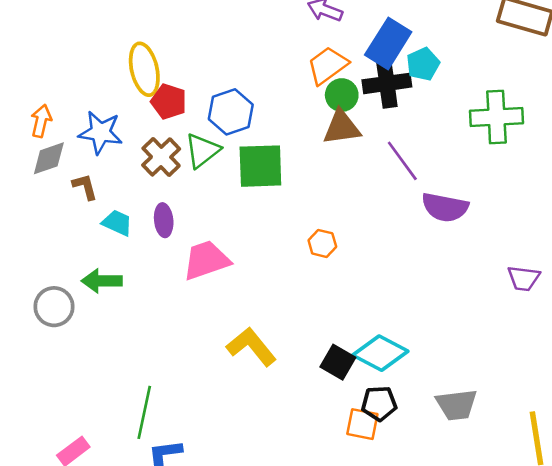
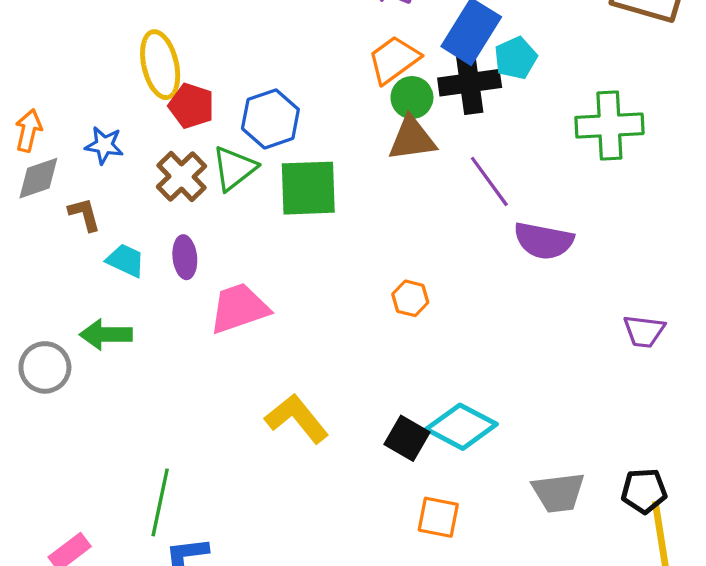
blue star: (100, 132) -> (104, 145), size x0.7
orange hexagon: (322, 243) -> (410, 298), moved
black pentagon: (379, 403) -> (644, 491), moved

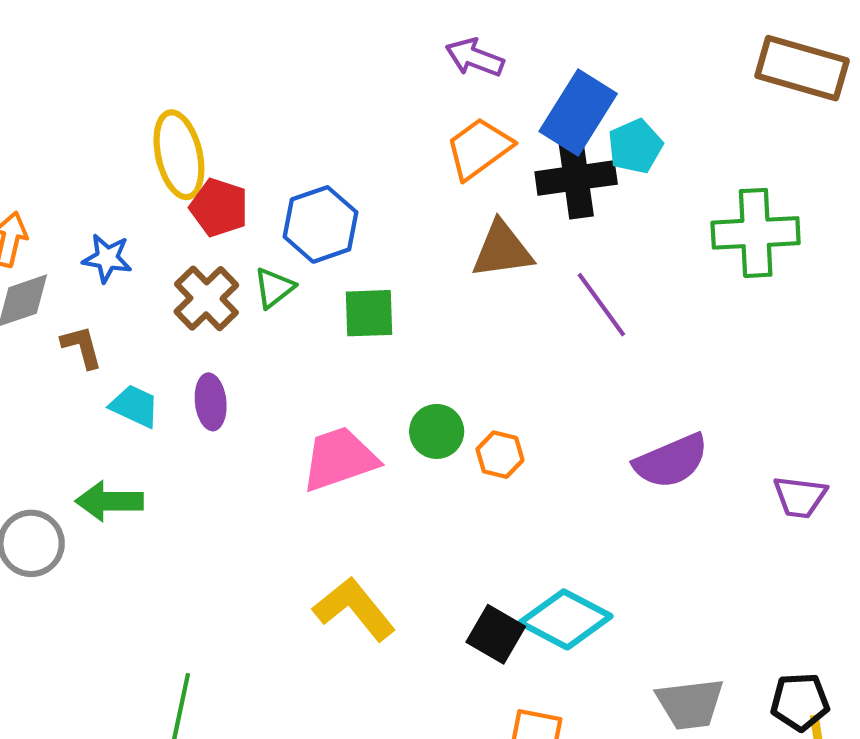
green circle: (412, 98) -> (437, 431), moved
green triangle: (234, 168) -> (274, 288), size x0.7
green square: (308, 188) -> (369, 313), size x0.7
purple semicircle: (544, 241) -> (671, 461), moved, turned -34
pink trapezoid: (239, 308) -> (339, 459), moved

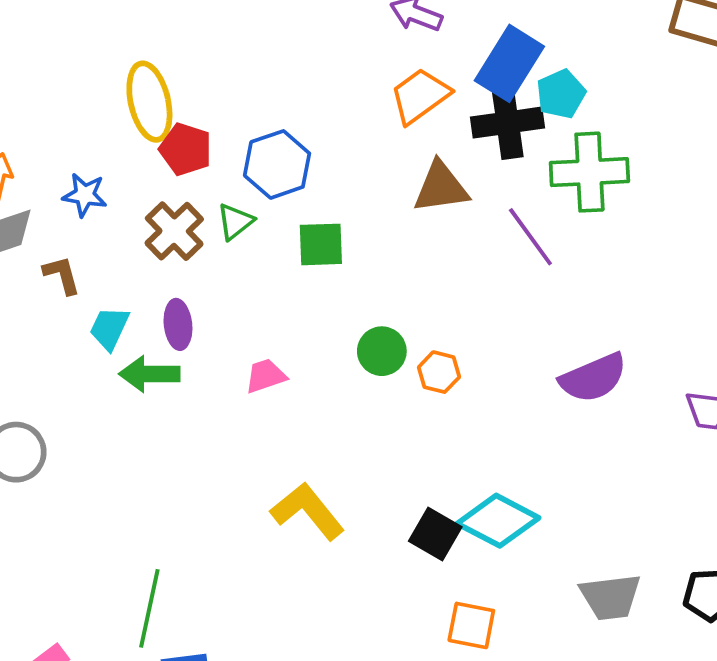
green cross: (756, 233) -> (589, 172), moved
cyan trapezoid: (135, 406) -> (109, 328), turned -90
pink trapezoid: (339, 459) -> (266, 376), moved, size x0.6
green arrow: (109, 501) -> (149, 374), moved

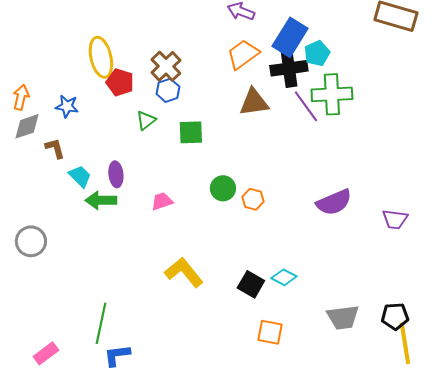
blue hexagon: (277, 164) -> (168, 90), size x0.7
brown cross: (174, 231) -> (166, 66), moved
purple line: (530, 237) -> (306, 106), moved
cyan trapezoid: (109, 328) -> (80, 176), turned 110
cyan diamond: (498, 521) -> (284, 277), size x0.6

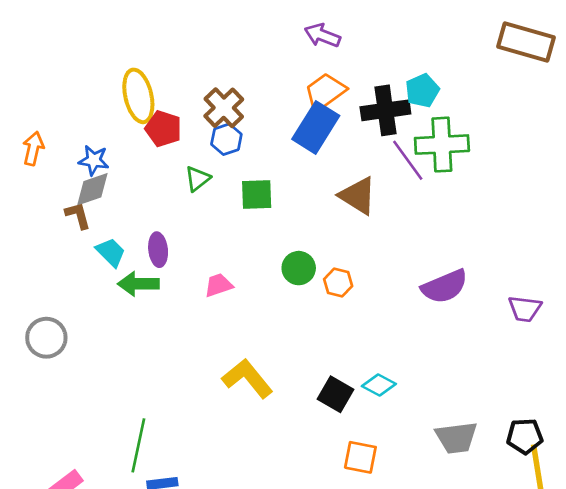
blue rectangle: (290, 37) -> (316, 127), moved
brown triangle: (254, 102) -> (358, 196), moved, turned 40
gray diamond: (27, 126) -> (92, 189), moved

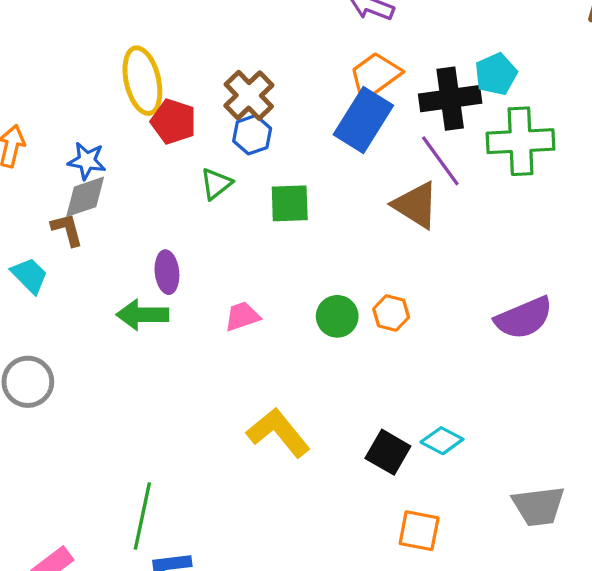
purple line: (408, 160) -> (440, 161), moved
cyan trapezoid: (111, 252) -> (29, 275), moved
green circle: (299, 268) -> (337, 316), moved

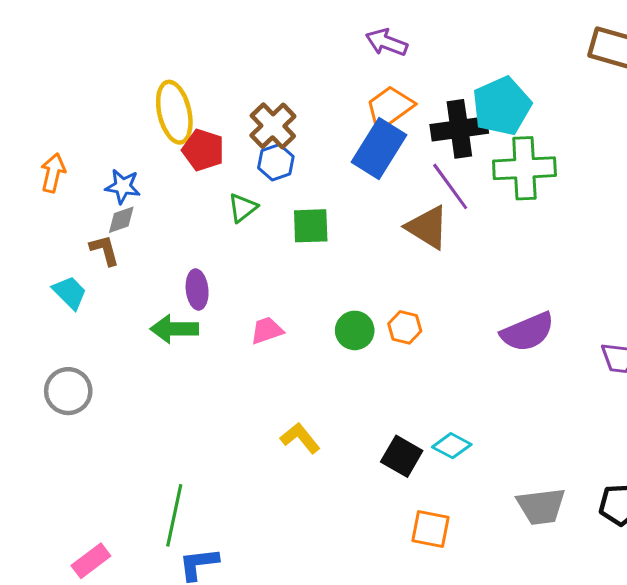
cyan pentagon: (496, 74) -> (502, 106), size x1.5
gray diamond: (85, 197) -> (121, 220), size x0.7
yellow L-shape: (278, 433) -> (300, 438), size x0.7

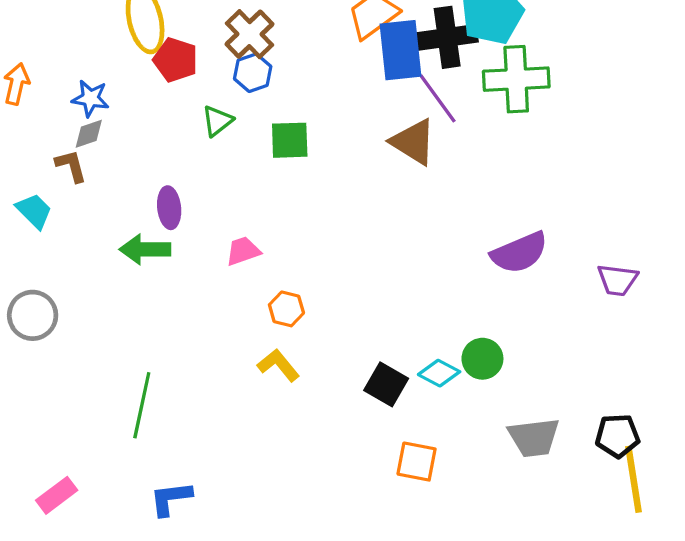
blue rectangle: (379, 149) -> (401, 50), moved, turned -38
orange hexagon: (405, 327) -> (286, 309), moved
green circle: (355, 330) -> (482, 359), moved
green line: (174, 515) -> (142, 405), moved

